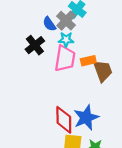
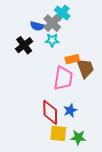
blue semicircle: (49, 24) -> (37, 26), turned -40
pink trapezoid: (65, 59) -> (63, 78), moved
blue star: (86, 118) -> (70, 110), size x0.6

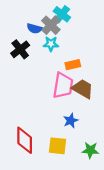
brown trapezoid: (85, 68) -> (83, 89), moved, turned -40
red diamond: (50, 112) -> (25, 140), moved
green star: (78, 137) -> (90, 150), moved

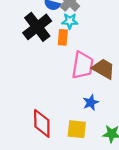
black cross: (20, 49) -> (37, 27), size x1.4
orange rectangle: (73, 65) -> (63, 37), moved, turned -72

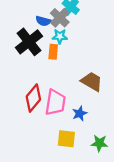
pink trapezoid: (83, 65) -> (55, 102), moved
red diamond: (42, 123) -> (33, 98), moved, turned 40

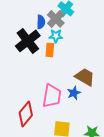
blue semicircle: (43, 21) -> (41, 22), turned -104
red diamond: (33, 98) -> (26, 114), moved
blue star: (80, 113) -> (74, 93), moved

